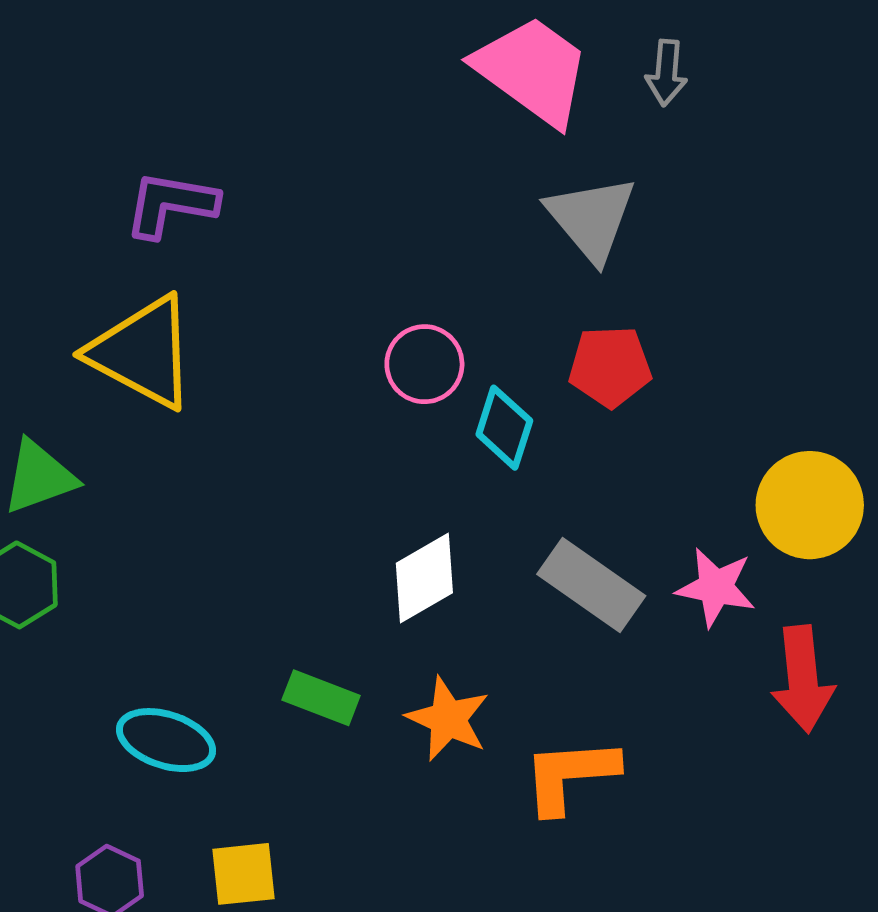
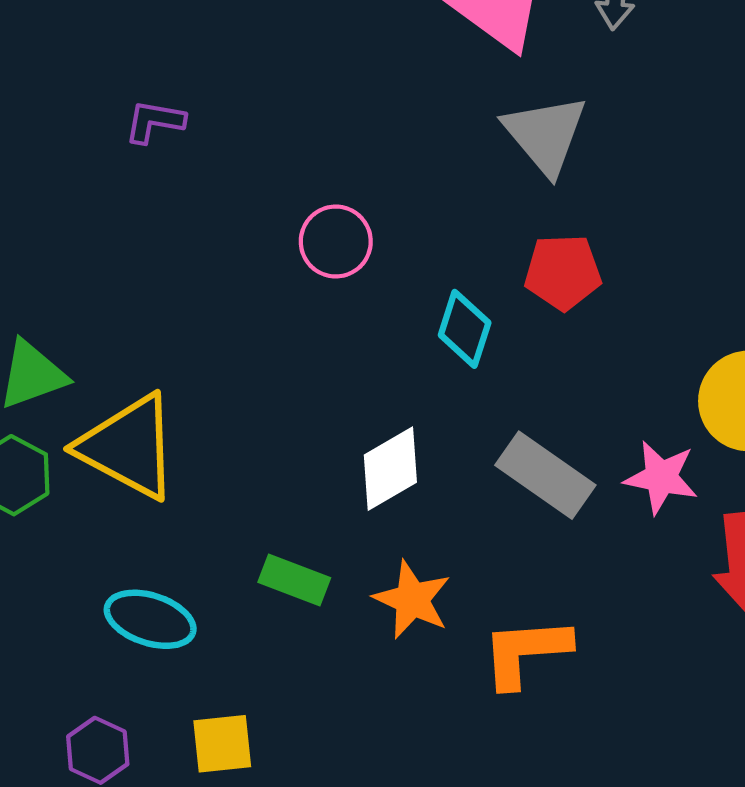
purple L-shape: (171, 204) -> (154, 121), size x0.7
yellow triangle: (143, 352) -> (128, 447), moved
pink circle: (424, 364) -> (336, 242), moved

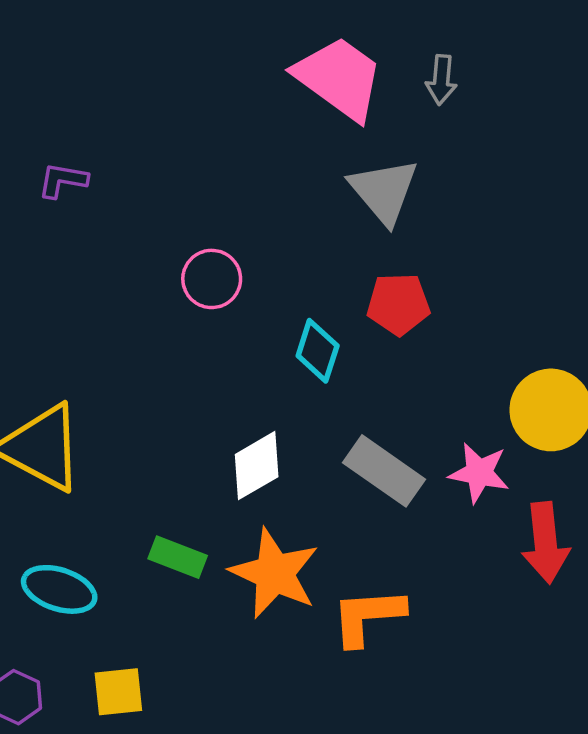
orange star: (412, 600) -> (274, 573), size x1.4

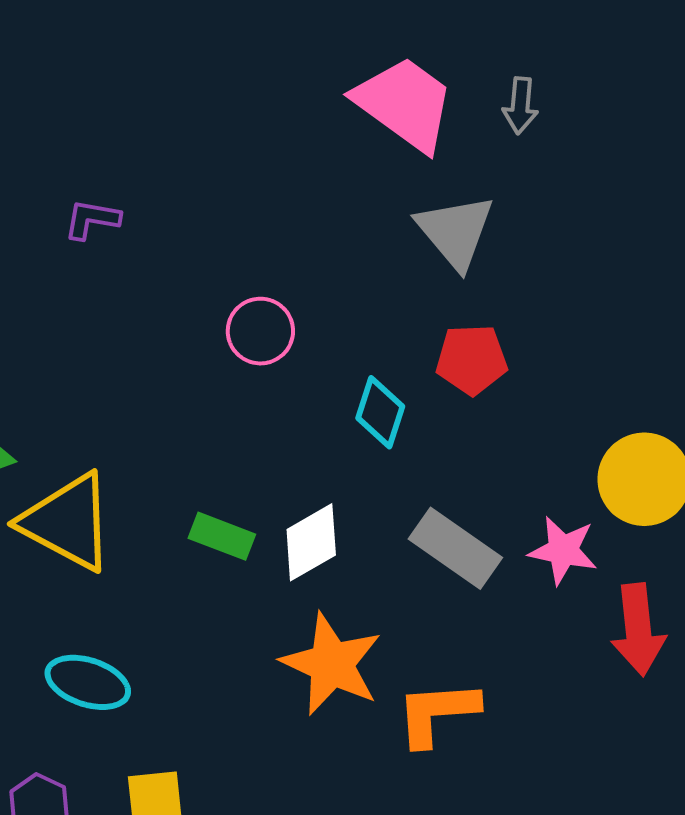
green rectangle: (178, 557) -> (222, 536), moved

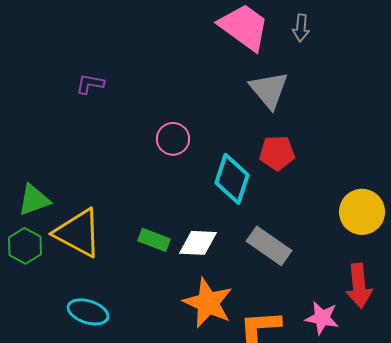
cyan diamond: (380, 412) -> (232, 179), size x1.4
white diamond: (311, 542) -> (198, 243), turned 33
pink star: (563, 550) -> (322, 318), moved

